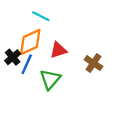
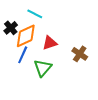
black cross: (13, 57) -> (11, 28), moved

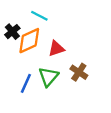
brown cross: (80, 54) -> (79, 72), moved
blue line: (23, 55) -> (26, 83), moved

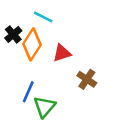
orange diamond: (29, 41) -> (32, 44), turned -32
green triangle: (48, 77) -> (44, 107), moved

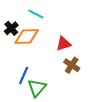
orange diamond: (32, 44) -> (27, 37), turned 55
red triangle: (62, 53) -> (64, 44), moved

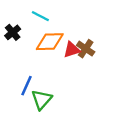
orange diamond: (27, 37) -> (50, 42), moved
brown cross: (72, 65) -> (86, 49), moved

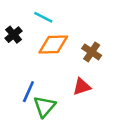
red triangle: (72, 50) -> (82, 87), moved

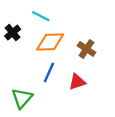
blue line: (28, 92) -> (49, 72), moved
green triangle: (45, 106) -> (22, 98), moved

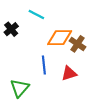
orange diamond: (50, 42) -> (60, 38), moved
blue line: (49, 72) -> (44, 65), turned -30

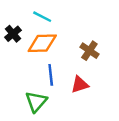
orange diamond: (60, 38) -> (42, 43), moved
green triangle: (20, 88) -> (36, 102), moved

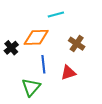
cyan line: (42, 17) -> (56, 15), moved, turned -42
black cross: (13, 34) -> (11, 48), moved

